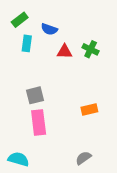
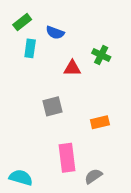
red triangle: (65, 52) -> (72, 68), moved
gray square: (35, 95) -> (52, 106), moved
pink rectangle: (39, 123) -> (67, 158), moved

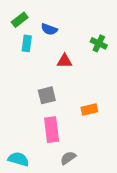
green cross: (101, 55) -> (99, 43), moved
pink rectangle: (67, 158) -> (52, 130), moved
gray semicircle: (93, 176) -> (68, 158), moved

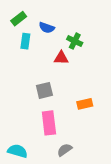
green cross: (99, 43) -> (75, 41), moved

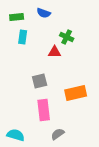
green rectangle: (19, 19) -> (17, 17), turned 32
blue semicircle: (47, 28) -> (44, 13), moved
orange rectangle: (85, 104) -> (76, 93), size x1.5

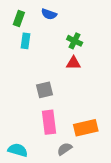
green rectangle: (17, 17) -> (19, 19), turned -64
red triangle: (55, 52) -> (73, 63), moved
orange rectangle: (76, 93) -> (86, 128), moved

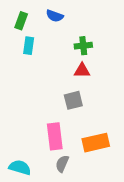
green cross: (75, 41) -> (83, 46), turned -32
gray square: (44, 90) -> (73, 100), moved
gray semicircle: (65, 149) -> (62, 164), moved, turned -32

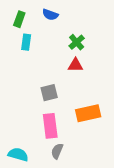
green cross: (83, 46) -> (77, 42), turned -35
gray square: (73, 100) -> (49, 93), moved
orange rectangle: (96, 143) -> (88, 113), moved

